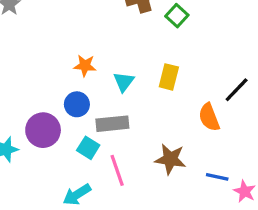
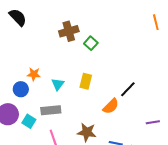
blue circle: (77, 104) -> (21, 89), moved
orange semicircle: (209, 117) -> (111, 106), turned -114
cyan square: (88, 148) -> (29, 121), moved

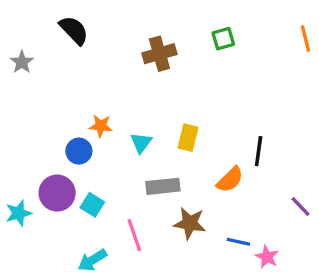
green square: (91, 43) -> (223, 39), moved, turned 32
black line: (128, 89) -> (259, 151), turned -36
gray rectangle: (51, 110) -> (163, 186), moved
purple line: (153, 122) -> (300, 206), turned 56

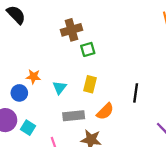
green square: (223, 39) -> (88, 49), moved
orange semicircle: (230, 180) -> (105, 111), moved

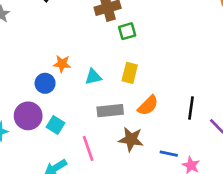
cyan triangle: (60, 87) -> (93, 77), turned 40
black line: (136, 93) -> (191, 108), moved

